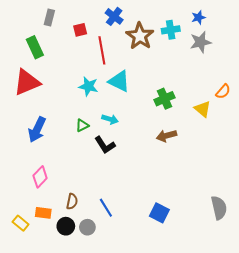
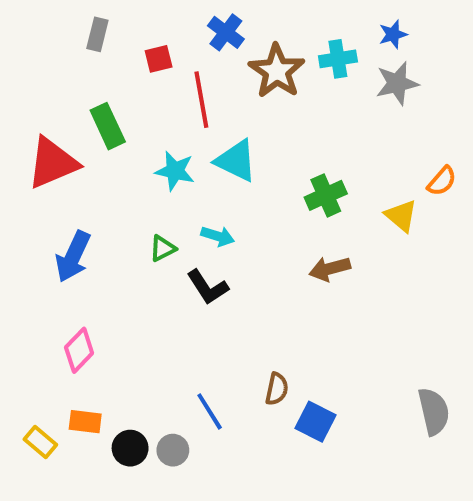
green rectangle: (35, 47) -> (108, 126), moved
brown semicircle: (72, 202) -> (277, 389), moved

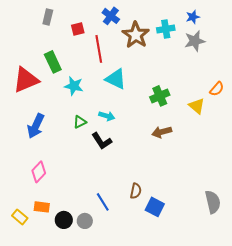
cyan star: (175, 171) -> (74, 86), moved

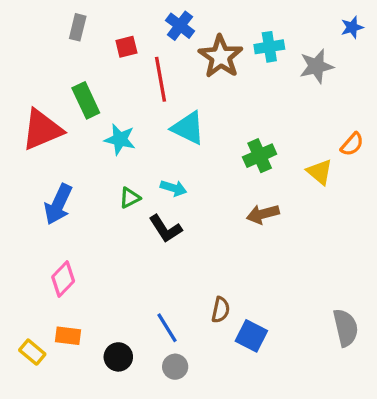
blue star: (193, 17) -> (352, 27), moved
black circle: (64, 220) -> (118, 357), moved
gray circle: (85, 221) -> (175, 367), moved

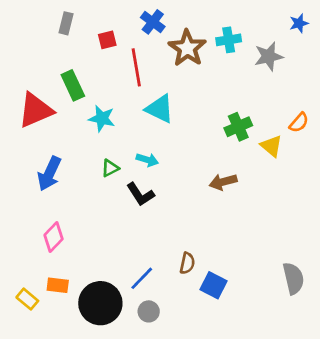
green cross: (260, 156) -> (238, 127), moved
blue line: (167, 328) -> (142, 278), turned 76
black circle: (118, 357) -> (100, 303), size x1.8

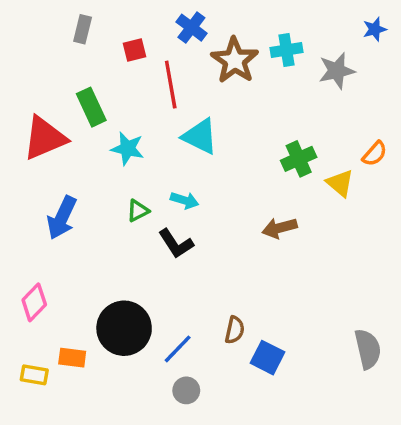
pink diamond: (54, 237) -> (34, 302), moved
yellow rectangle: (27, 299) -> (34, 375), turned -30
black circle: (100, 303) -> (124, 328), moved

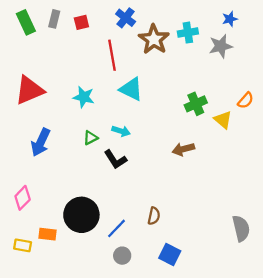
blue star: (375, 29) -> (230, 19), moved
red square: (134, 50) -> (81, 22), moved
green rectangle: (91, 107) -> (26, 22), moved
blue square: (267, 358) -> (170, 254), moved

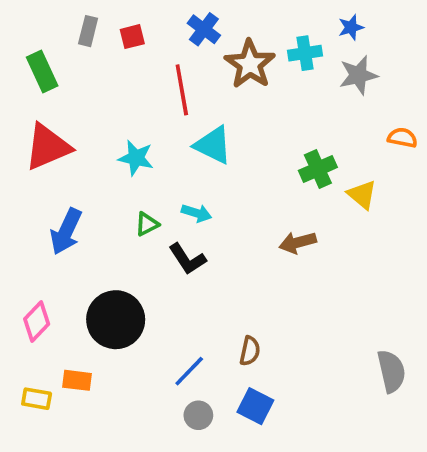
blue star: (230, 19) -> (351, 27), moved
green rectangle: (26, 22) -> (42, 72), moved
orange semicircle: (246, 100) -> (402, 138), moved, turned -120
black circle: (81, 215) -> (116, 320), moved
blue square: (170, 254) -> (255, 406), moved

